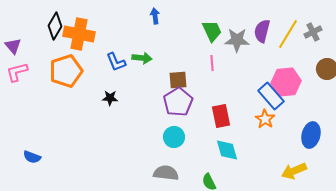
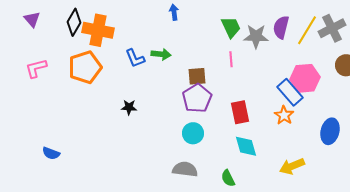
gray cross: (313, 32) -> (332, 28), size x1.5
purple triangle: (13, 46) -> (32, 19), moved
black star: (110, 98) -> (129, 107), moved
yellow arrow: (294, 171) -> (292, 166), moved

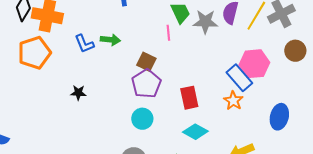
pink line: (231, 59) -> (168, 33), moved
brown square: (197, 76) -> (146, 62), turned 30
cyan diamond: (246, 146) -> (195, 132), turned -45

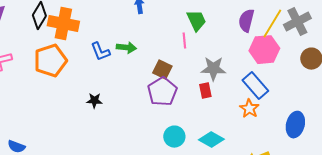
gray star: (205, 22) -> (213, 69), moved
pink hexagon: (254, 64) -> (264, 50), moved
red rectangle: (189, 98) -> (205, 91), moved, size x0.7
cyan circle: (142, 119) -> (174, 137), moved

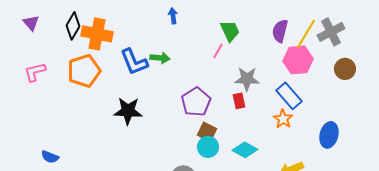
pink line: (184, 41) -> (218, 51), turned 35
blue L-shape: (100, 52) -> (134, 62), size x1.4
brown square: (162, 70) -> (207, 132), moved
black star: (94, 101) -> (128, 111), size x1.8

